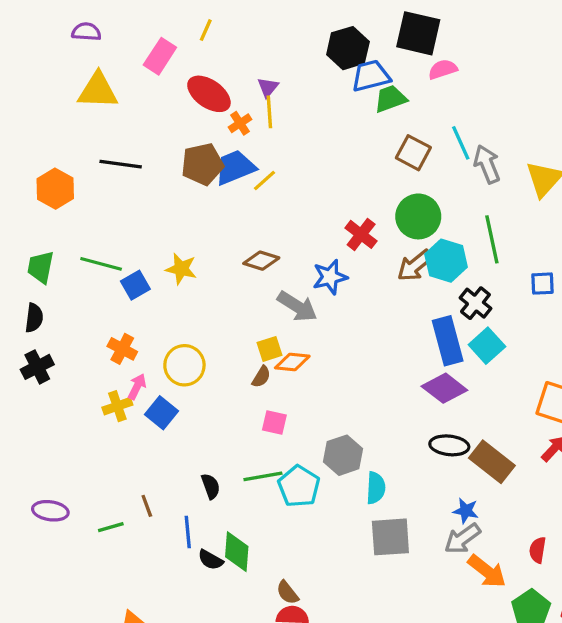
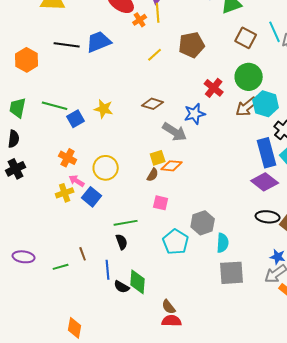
brown pentagon: (202, 164) -> (192, 45), moved
blue trapezoid: (235, 167) -> (99, 42), moved
pink arrow: (137, 387) -> (77, 181), turned -84
green line: (263, 476) -> (126, 223), moved

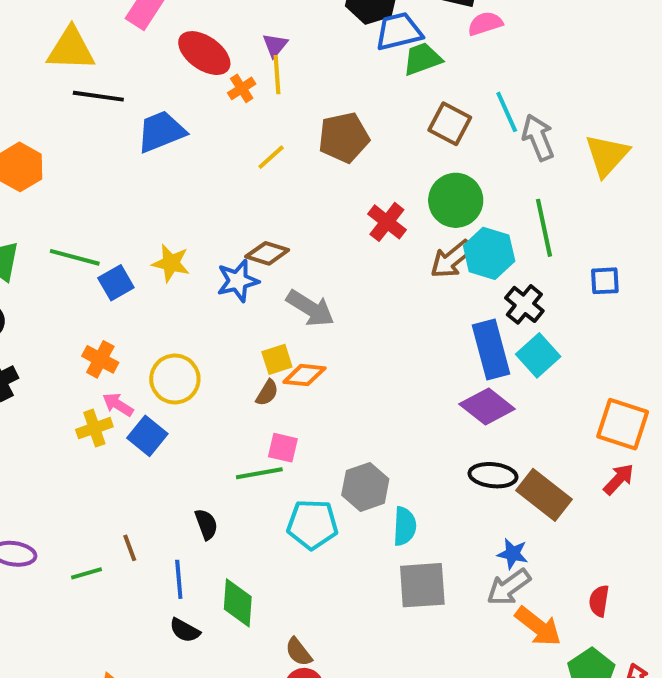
black line: (67, 45) -> (98, 96), moved
blue star: (195, 114) -> (238, 281), moved
green line: (126, 223) -> (259, 473), moved
cyan pentagon: (176, 242) -> (312, 524), turned -30
black semicircle: (122, 287) -> (185, 630), moved

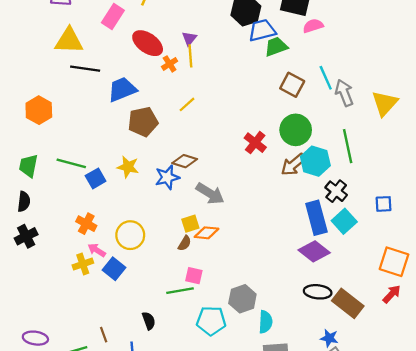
brown pentagon: (344, 137) -> (143, 122), moved
blue square: (605, 281) -> (384, 204), moved

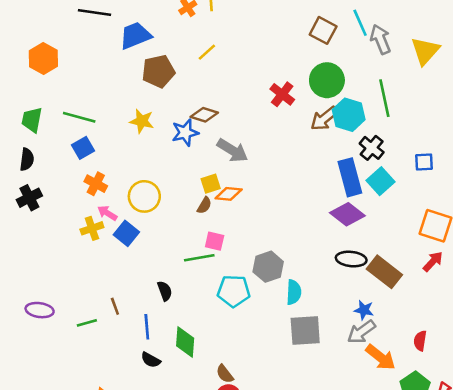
blue square: (96, 178) -> (83, 148), moved

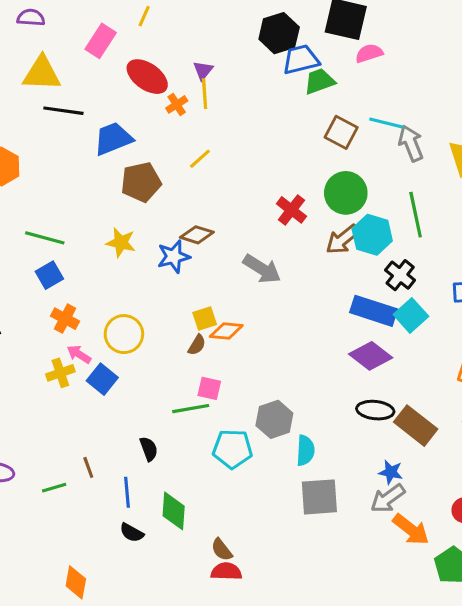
cyan line: (360, 23) -> (386, 123), turned -52
gray arrow: (232, 150) -> (262, 269), moved
blue rectangle: (350, 177) -> (374, 311), turned -57

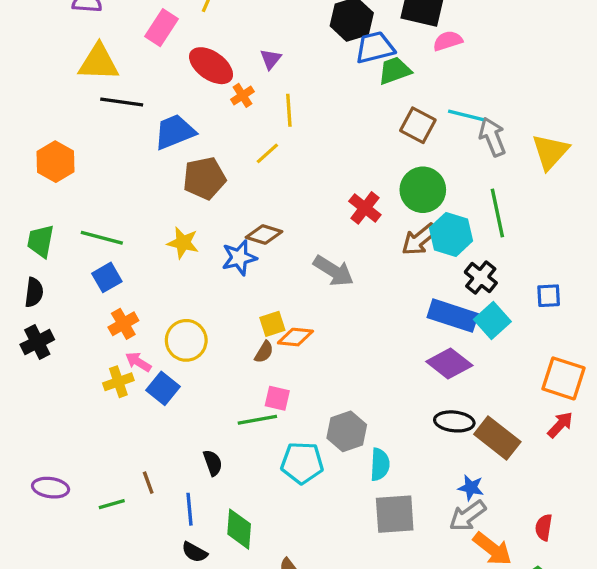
yellow line: (205, 94) -> (289, 110), moved
orange cross: (65, 319) -> (123, 324), turned 32

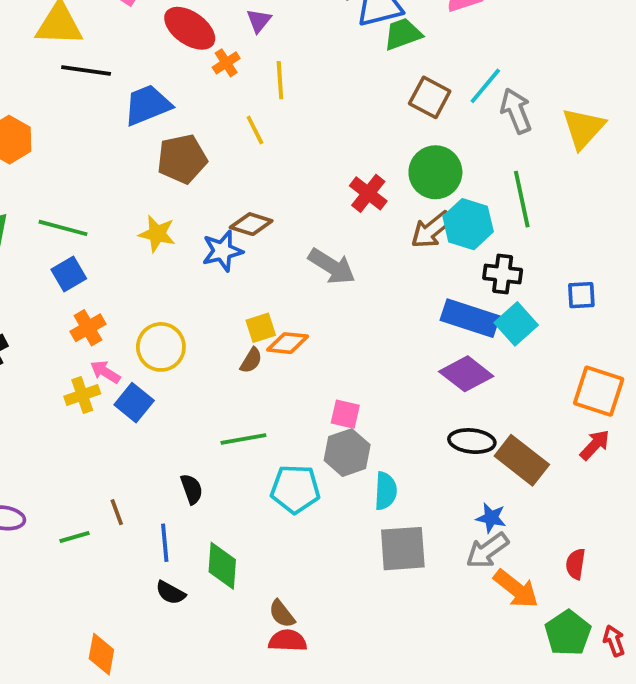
cyan line: (466, 115) -> (485, 86), turned -64
yellow line: (267, 153) -> (255, 130), turned -75
black cross: (481, 277) -> (503, 274), turned -32
pink square: (277, 398) -> (345, 414), moved

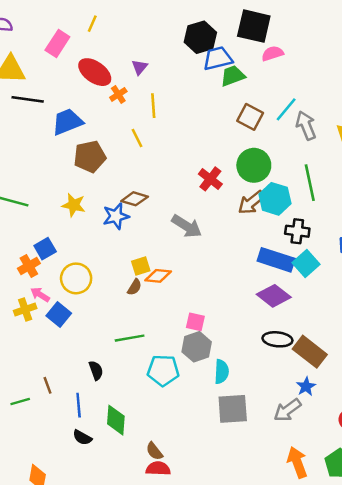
blue square: (69, 274) -> (45, 249), moved
blue star: (491, 518) -> (306, 387), moved, turned 30
orange arrow: (516, 589) -> (297, 462), moved, turned -148

